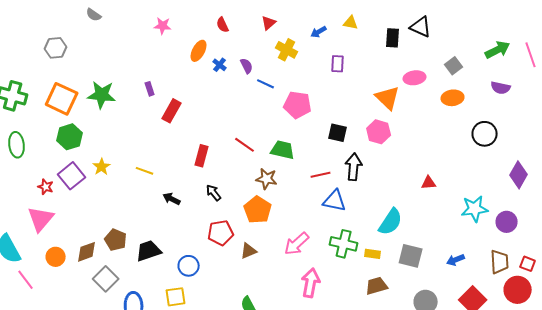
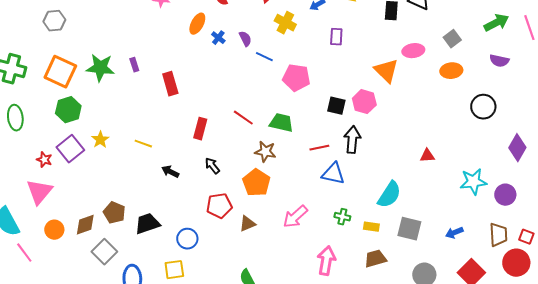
purple rectangle: (150, 89) -> (134, 65), moved
red rectangle: (172, 111) -> (170, 84), turned -45
pink hexagon: (379, 132) -> (364, 102), moved
green cross: (344, 244) -> (342, 217), size x0.6
pink arrow: (311, 283) -> (326, 261), moved

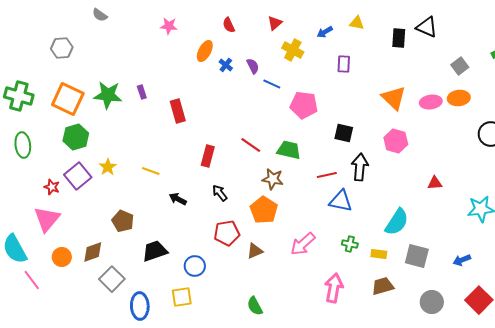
pink ellipse: (413, 51) -> (431, 102), moved
pink hexagon: (364, 102) -> (396, 141), moved
brown pentagon: (114, 213) -> (123, 221), moved

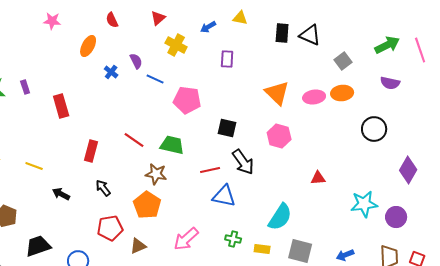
black triangle: (427, 27) -> (310, 35), moved
blue cross: (226, 65) -> (111, 72), moved
black arrow: (360, 167) -> (243, 162), turned 140

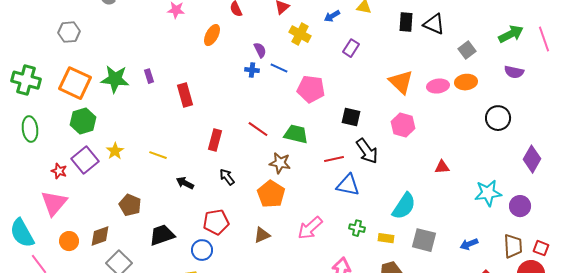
purple rectangle: (227, 59) -> (351, 48), turned 30
blue cross: (111, 72) -> (252, 70), moved, turned -32
red pentagon: (110, 228) -> (216, 222), moved

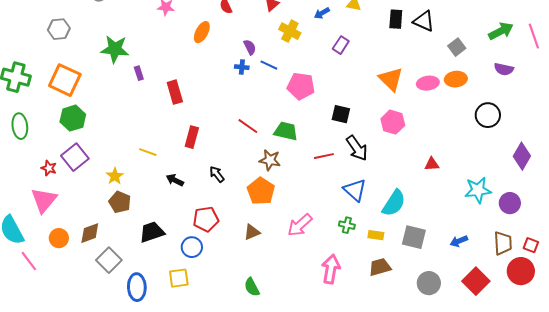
green star: (115, 79) -> (115, 49), moved
red rectangle: (215, 140) -> (192, 137), moved
yellow star: (115, 151) -> (115, 176), moved
blue triangle: (348, 185) -> (355, 190), moved, turned 30

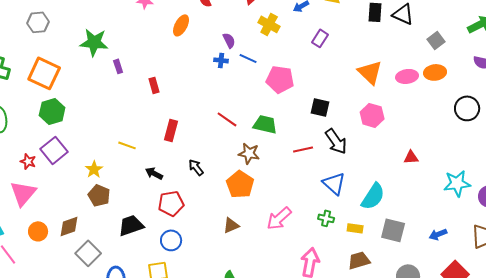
red rectangle: (175, 92) -> (154, 85), size x0.7
red pentagon: (206, 219) -> (171, 203), moved

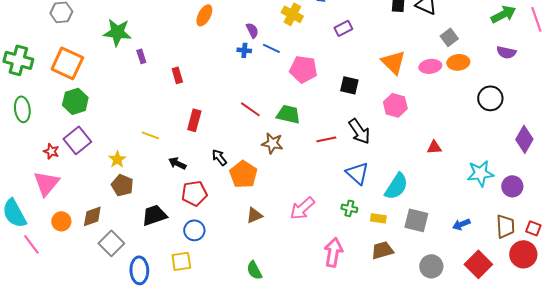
purple rectangle: (320, 38) -> (343, 28), turned 30
gray square: (436, 40) -> (449, 37), moved
black square: (320, 107) -> (349, 85), moved
orange pentagon: (240, 184) -> (243, 174), moved

